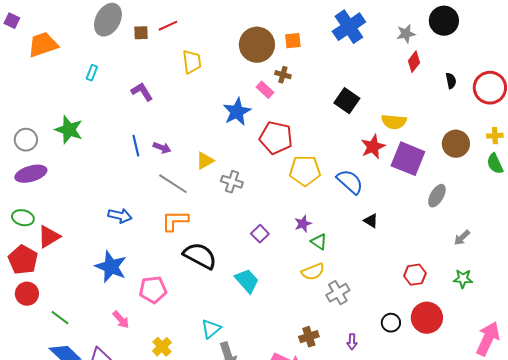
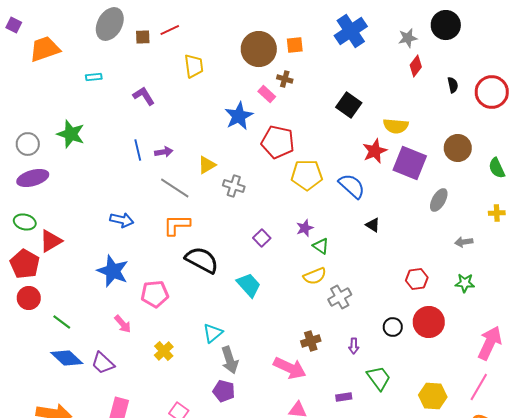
cyan rectangle: (92, 73) -> (94, 77), turned 63
yellow cross: (495, 136) -> (497, 213), moved
purple arrow: (162, 148) -> (164, 152), turned -30
gray arrow: (462, 238) -> (464, 242), turned 36

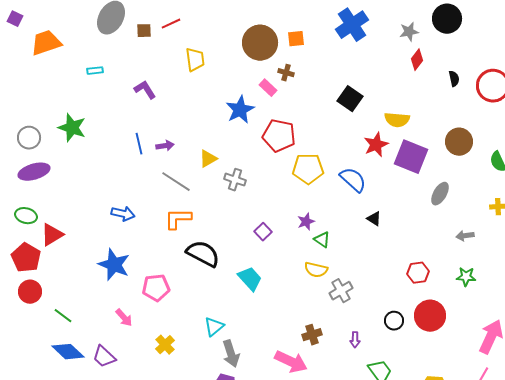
yellow semicircle: (315, 276) -> (316, 270), turned 35

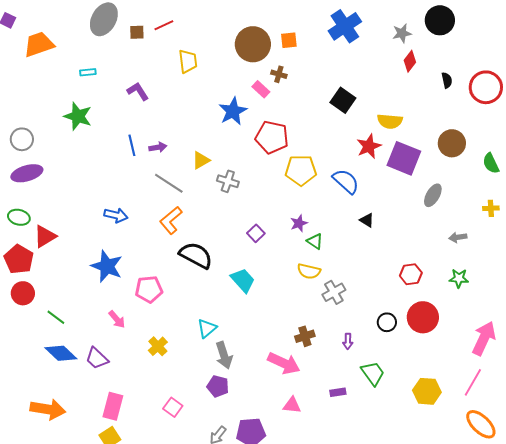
green star: (72, 128) -> (78, 116), moved
orange L-shape: (178, 219) -> (171, 220), turned -40

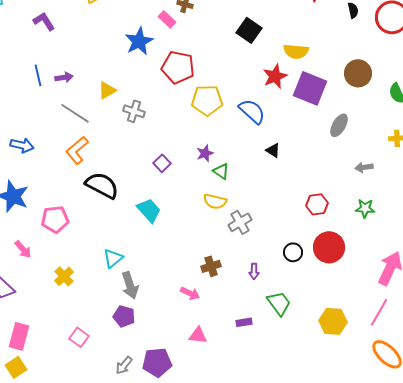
pink arrow: (284, 363) -> (190, 293), size x0.6

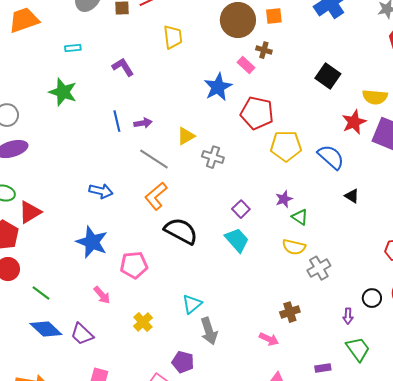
cyan trapezoid: (149, 210) -> (237, 240), moved
purple arrow: (254, 271) -> (348, 316), moved
purple pentagon: (124, 316) -> (183, 362), moved

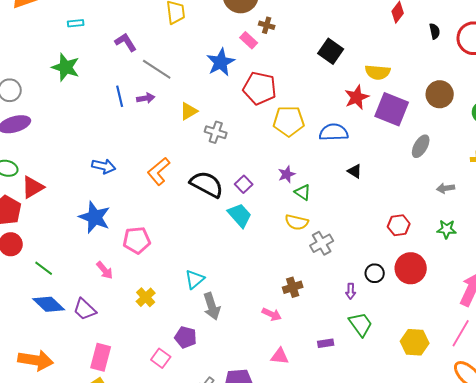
blue semicircle: (331, 157) -> (334, 132), turned -44
gray line: (154, 159) -> (157, 69), moved
black semicircle: (181, 231) -> (207, 184), moved

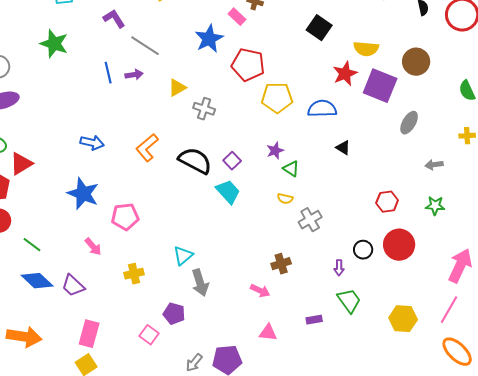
brown circle: (440, 94) -> (416, 62), moved
yellow semicircle: (297, 222) -> (285, 199), size x0.7
yellow cross: (146, 297) -> (134, 274), turned 30

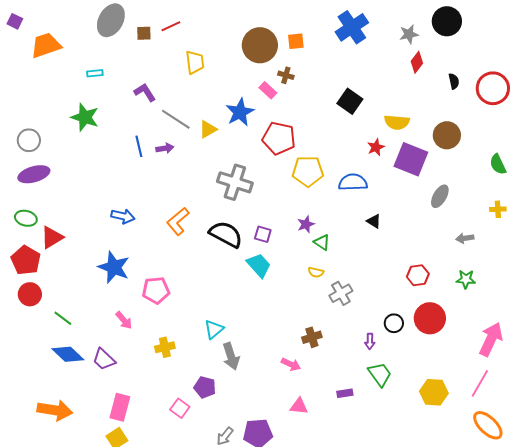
red star: (345, 74) -> (376, 147), size x0.7
yellow triangle: (177, 88) -> (208, 129), moved
gray cross: (204, 109) -> (235, 182), size x1.6
purple square: (232, 161) -> (263, 234), turned -30

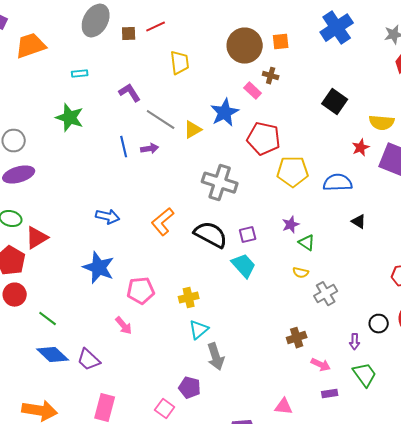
purple square: (263, 234) -> (248, 235), turned -30
pink arrow: (124, 320) -> (124, 326), moved
yellow cross: (165, 347) -> (189, 298), moved
pink arrow: (291, 364) -> (321, 365), moved

